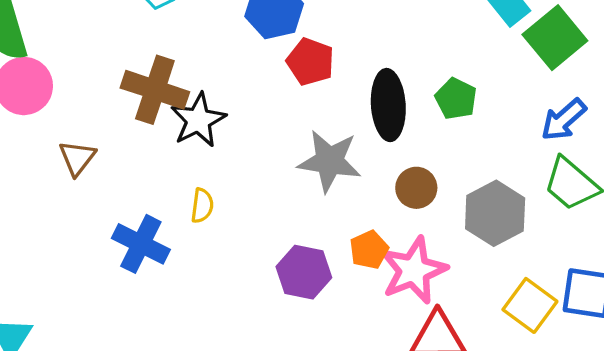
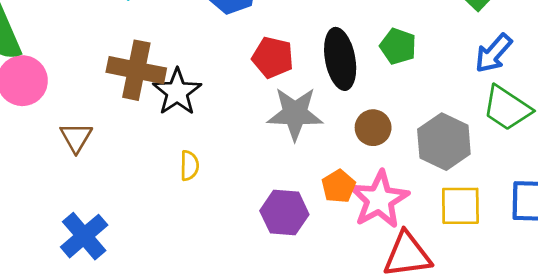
red pentagon: (310, 62) -> (273, 57), moved
blue cross: (141, 244) -> (84, 236), moved, turned 30
yellow square: (530, 305) -> (460, 206), moved, turned -30

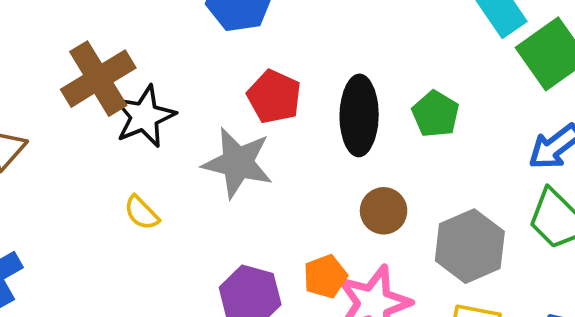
brown cross: (136, 70) -> (98, 79), turned 36
gray star: (295, 114) -> (238, 163), moved
yellow semicircle: (189, 166) -> (142, 213), turned 124

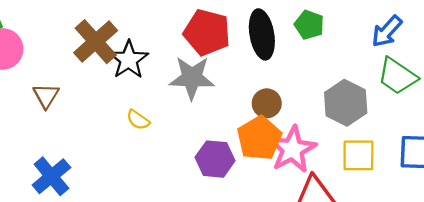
red pentagon: (274, 97) -> (207, 32), size x1.4
brown circle: (384, 211) -> (267, 103), moved
orange pentagon: (325, 276) -> (259, 138), size x1.6

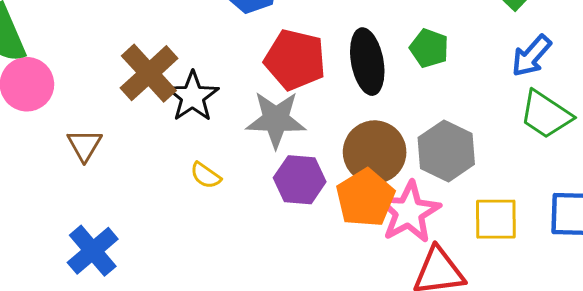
brown circle: (267, 103) -> (375, 152), size x1.6
gray hexagon: (346, 103) -> (446, 151), moved
purple hexagon: (215, 159) -> (300, 180), moved

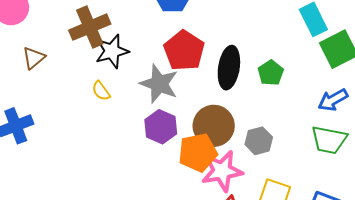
green trapezoid: (546, 115) -> (329, 140), turned -42
gray hexagon: (446, 151) -> (259, 141), size x0.7
yellow semicircle: (206, 175) -> (101, 91), moved

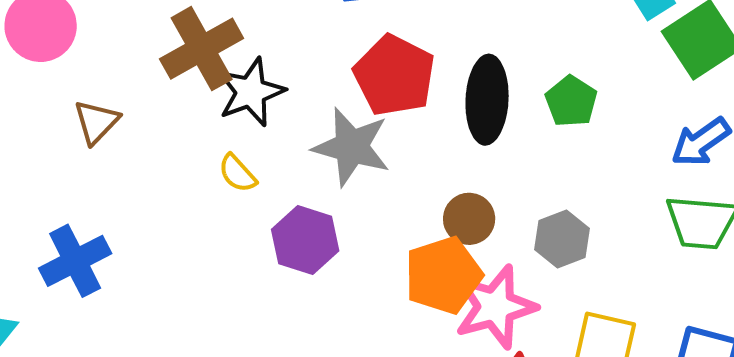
brown circle: (214, 126) -> (469, 219), size x0.6
purple hexagon: (161, 127) -> (305, 240), moved

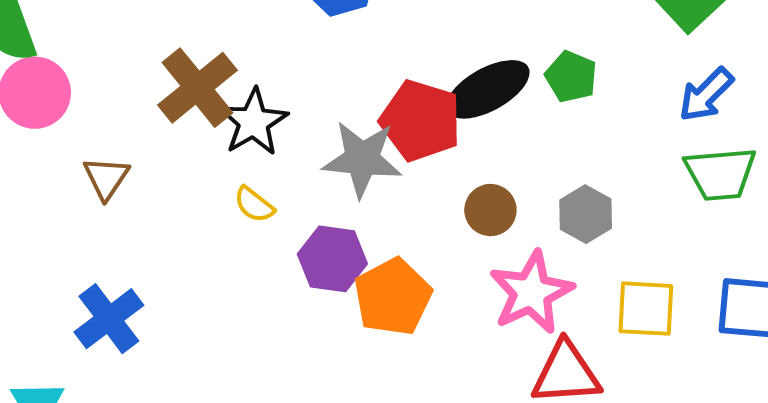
red pentagon: (394, 75) -> (421, 121), moved
black ellipse: (487, 100) -> (488, 89), turned 68
orange pentagon: (443, 275) -> (393, 297), moved

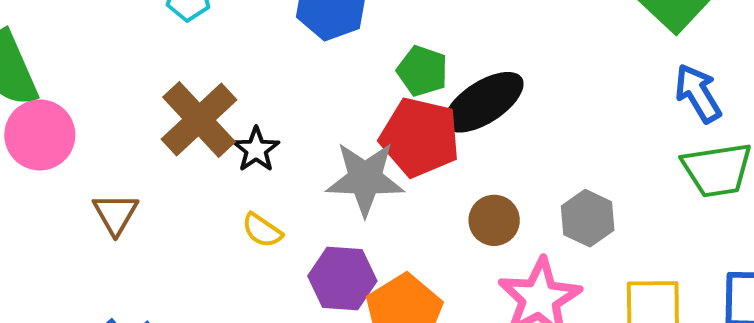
green pentagon: (571, 77) -> (422, 71), moved
blue arrow: (706, 95) -> (698, 93), turned 108
black star: (253, 122) -> (256, 150), size x0.7

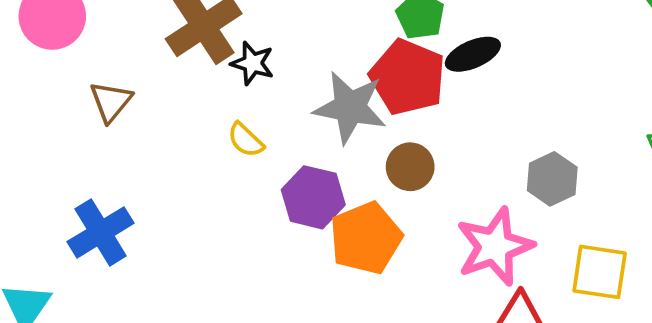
black ellipse: (484, 102) -> (473, 54), size x0.7
black star: (256, 150) -> (253, 63), turned -30
brown circle: (494, 220) -> (410, 167), moved

